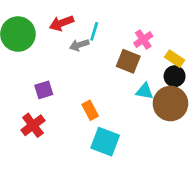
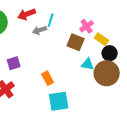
yellow rectangle: (175, 59) -> (102, 39), moved
cyan square: (105, 142) -> (59, 101), turned -30

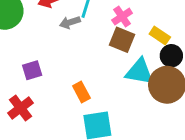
pink cross: (87, 26) -> (122, 17), moved
cyan triangle: (88, 64) -> (139, 72), size x1.5

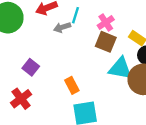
purple square: (32, 70) -> (31, 67), turned -35

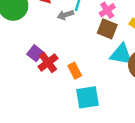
red cross: (21, 99) -> (48, 62), moved

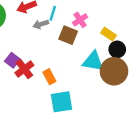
brown square: (107, 29) -> (68, 35), moved

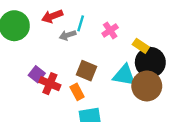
brown square: (68, 35) -> (86, 71), moved
black circle: (117, 49) -> (150, 62), size x1.6
red cross: (24, 69) -> (50, 84), turned -30

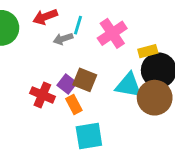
pink cross: (110, 30) -> (112, 33), size x1.5
yellow rectangle: (141, 46) -> (148, 51), turned -49
purple square: (37, 74) -> (67, 84), moved

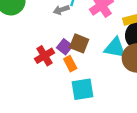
red cross: (42, 95) -> (44, 56), turned 36

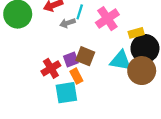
purple square: (65, 47) -> (71, 60), turned 32
cyan square: (83, 89) -> (66, 93), moved

